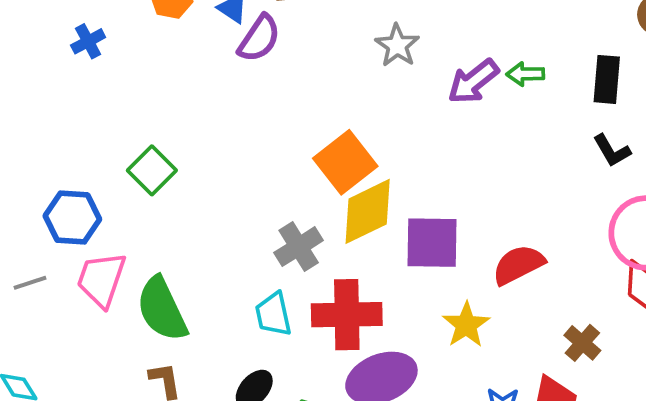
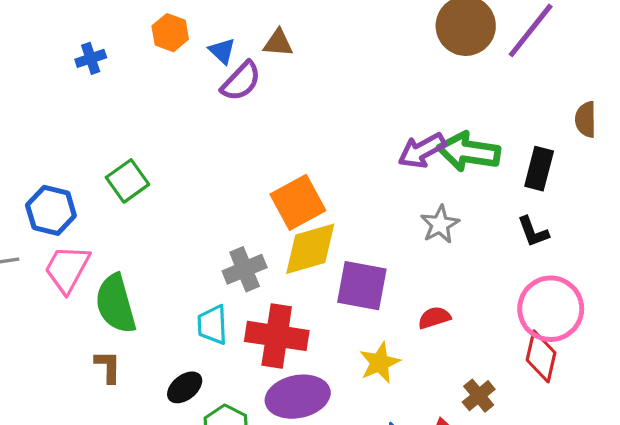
gray star: (397, 45) -> (440, 224), moved
green arrow: (525, 74) -> (469, 152), size x1.8
red semicircle: (518, 265) -> (434, 318), size x0.7

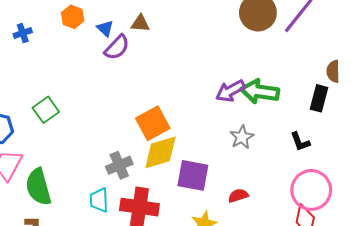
black rectangle: (539, 169) -> (319, 98), moved

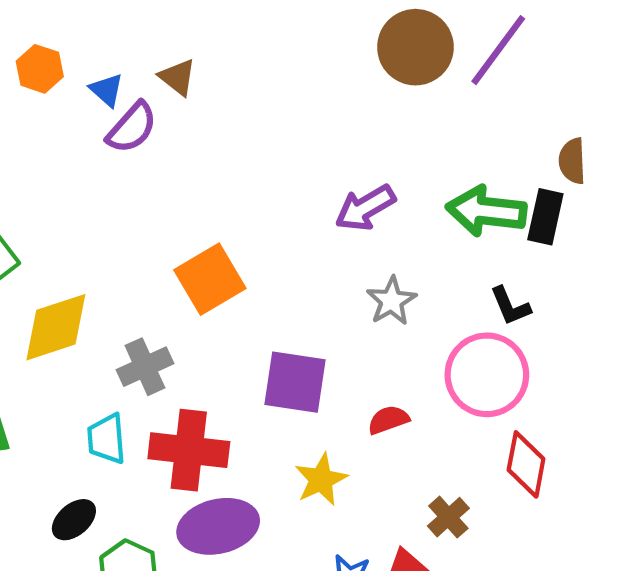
brown triangle: (140, 23) -> (178, 77), turned 36
green arrow: (260, 92) -> (486, 211), moved
yellow diamond: (160, 152) -> (56, 327), moved
pink circle: (311, 190) -> (487, 375), moved

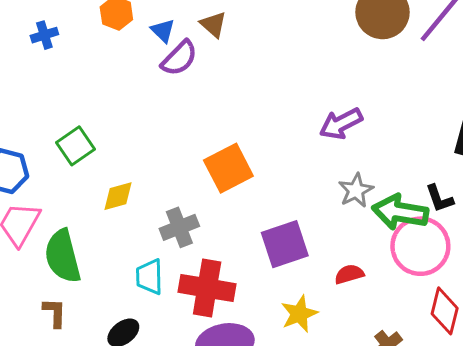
green arrow: (486, 211) -> (400, 212), moved
yellow diamond: (56, 327) -> (118, 196), size x0.6
purple square: (295, 382) -> (285, 244), turned -30

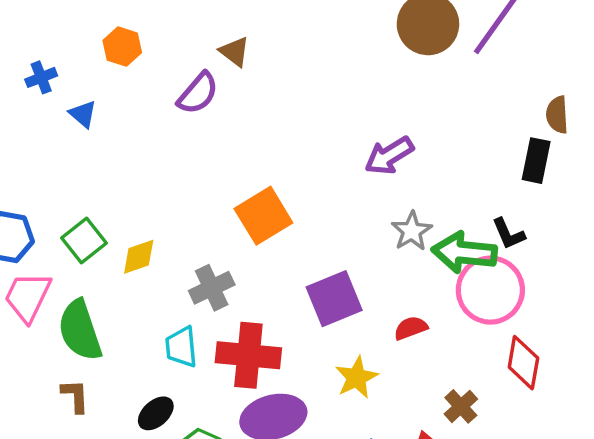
blue triangle: (163, 31) -> (83, 114), moved
green square: (75, 146) -> (84, 240), moved

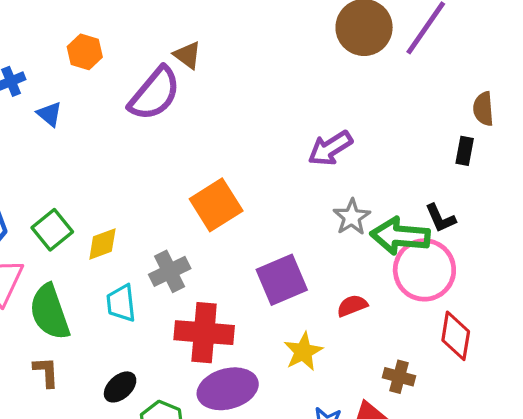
purple semicircle: (198, 93) -> (155, 94), size x1.4
black rectangle: (536, 161) -> (465, 151), size x0.7
cyan trapezoid: (181, 347) -> (121, 303), moved
brown cross: (461, 406) -> (399, 377), turned -32

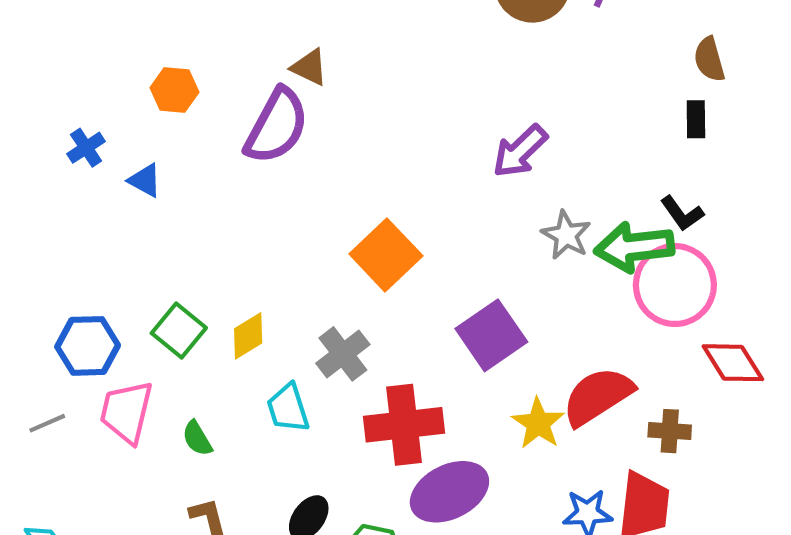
red semicircle: (352, 306) -> (598, 396), moved, size x1.8
green semicircle: (50, 312) -> (197, 438), size x0.5
red diamond: (456, 336) -> (733, 363), turned -30

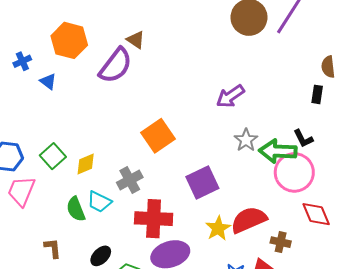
orange hexagon: (174, 90) -> (69, 40), size x1.6
cyan trapezoid: (288, 408) -> (99, 202), turned -55
green semicircle: (197, 438) -> (76, 209), moved, size x1.4

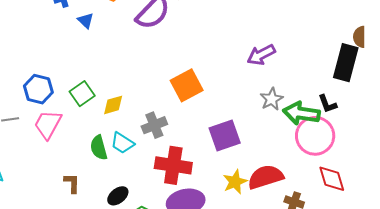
black rectangle: (317, 94) -> (346, 63), size x2.0

